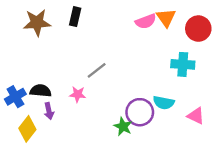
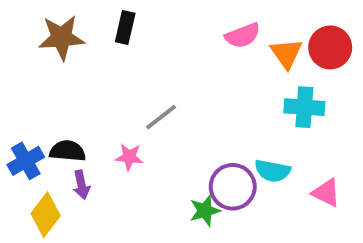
orange triangle: (166, 18) -> (286, 53), moved
green star: (123, 127) -> (205, 211), turned 30

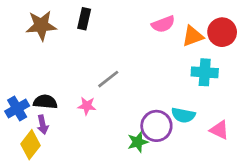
orange triangle: (286, 53) -> (193, 36), turned 45
purple arrow: (81, 185) -> (43, 125), moved

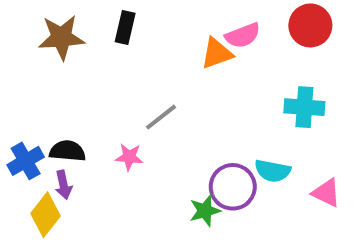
red circle: (222, 32) -> (310, 25), moved
orange triangle: (193, 36) -> (217, 53), moved

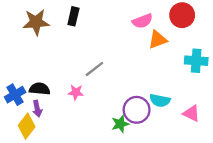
orange triangle: (217, 53) -> (158, 40), moved
cyan cross: (304, 107) -> (196, 61), moved

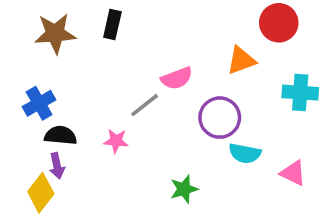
pink semicircle: (142, 21) -> (177, 78), moved
blue cross: (15, 95) -> (39, 103), moved
purple circle: (137, 110) -> (220, 118), moved

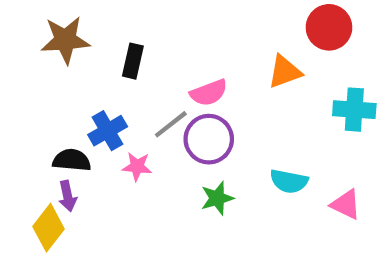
black rectangle: (112, 25) -> (133, 61), moved
blue cross: (39, 103) -> (108, 131), moved
purple circle: (220, 118) -> (209, 139), moved
green star: (184, 189) -> (217, 198), moved

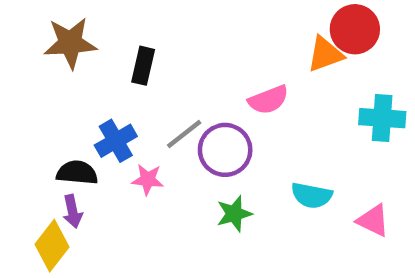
orange triangle: (285, 72) -> (325, 54), moved
pink semicircle: (209, 93) -> (268, 100), moved

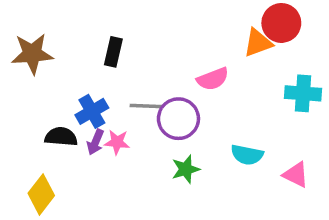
brown star: (70, 43) -> (32, 54), moved
gray line: (184, 134) -> (146, 106), turned 40
purple arrow: (73, 211) -> (95, 142), moved, turned 35

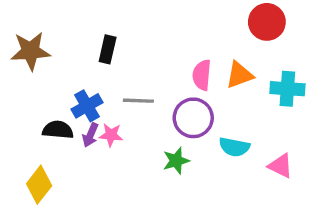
orange triangle: (258, 43) -> (239, 75), moved
pink semicircle: (213, 79) -> (202, 75), turned 116
purple circle: (178, 119) -> (193, 118), moved

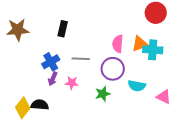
cyan cross: (287, 89) -> (153, 50), moved
black semicircle: (58, 130) -> (40, 105), moved
pink star: (111, 135) -> (72, 83), moved

